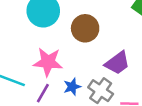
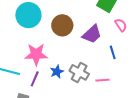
purple trapezoid: (117, 63) -> (92, 34), moved

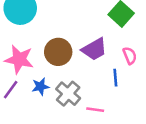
brown circle: (62, 25) -> (58, 52), moved
pink semicircle: (121, 25) -> (130, 56), moved

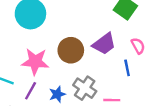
blue star: (40, 87) -> (57, 94), moved

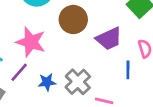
brown circle: (71, 50) -> (73, 19), moved

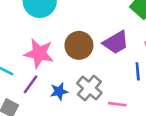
brown circle: (73, 19) -> (79, 45), moved

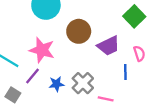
brown circle: (79, 45) -> (79, 31), moved

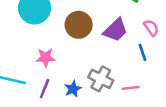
pink star: (42, 50) -> (46, 58), size x0.7

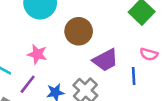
pink semicircle: (151, 28) -> (149, 54), turned 126
purple trapezoid: (116, 30) -> (105, 60), moved

